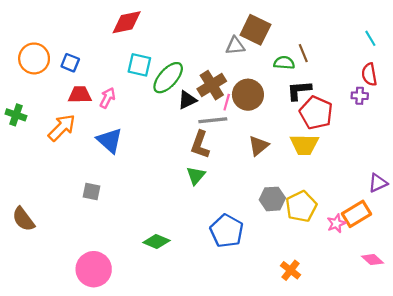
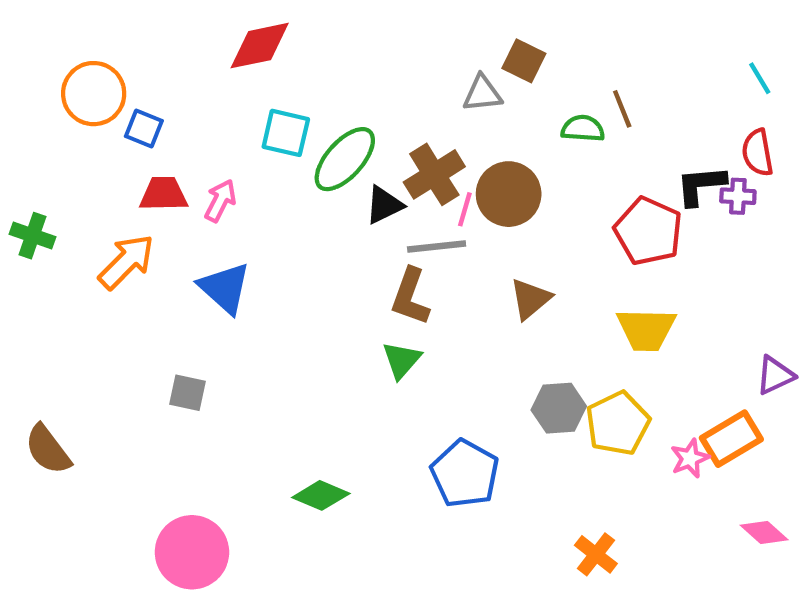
brown square: (255, 30) -> (524, 61), size x0.7
orange circle: (34, 58) -> (94, 94), moved
black L-shape: (299, 90) -> (701, 185), moved
yellow trapezoid: (304, 145) -> (646, 329), moved

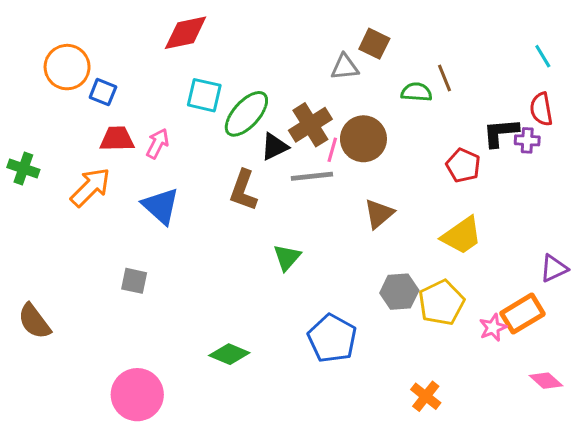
red pentagon: (648, 231) -> (463, 165), size x0.7
brown L-shape: (410, 297) -> (243, 190), moved
yellow trapezoid: (646, 329) -> (462, 236), turned -36

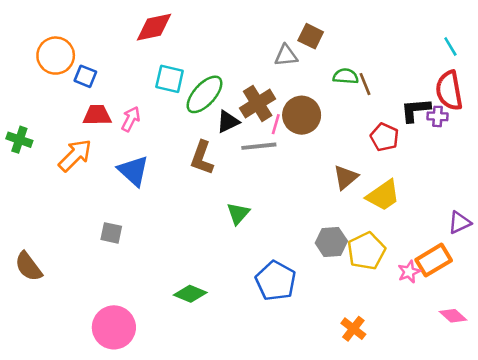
brown line: (445, 78) -> (365, 84), moved
red semicircle: (541, 109) -> (449, 91), size x1.4
brown triangle: (379, 214) -> (346, 177), moved

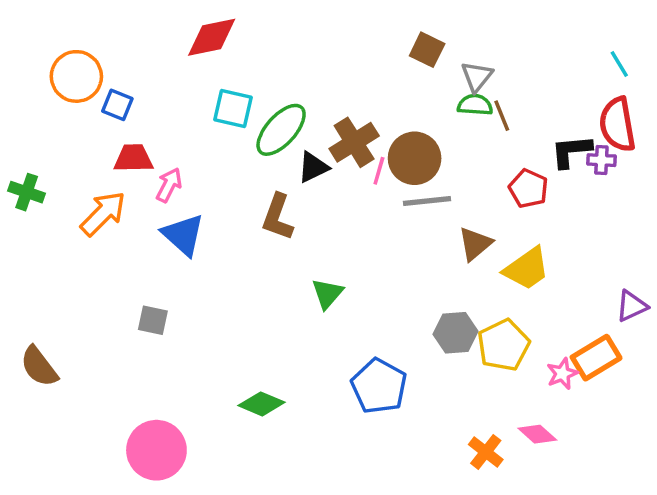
gray triangle: (286, 56) -> (477, 76), moved, turned -45
pink arrow: (131, 119) -> (169, 185), moved
gray line: (259, 146) -> (427, 201), moved
pink diamond: (453, 316) -> (537, 434), moved

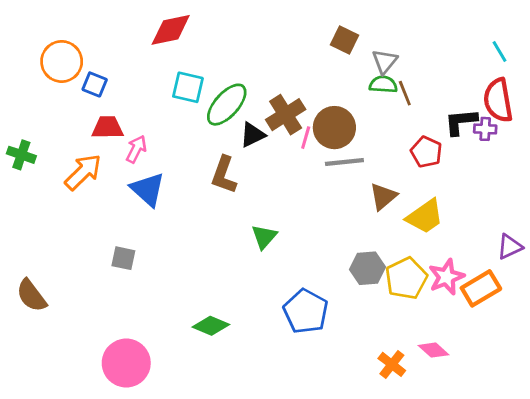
pink star: (562, 374) -> (446, 277), moved, size x1.4

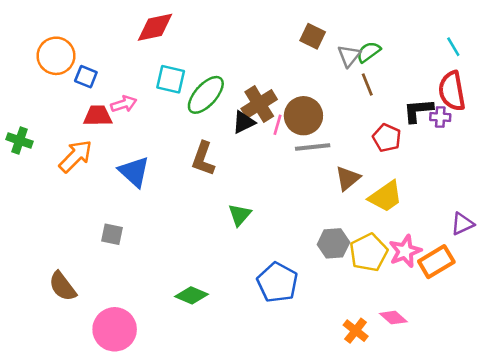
green semicircle: (383, 84) -> (369, 52), moved, turned -40
black triangle: (253, 135) -> (244, 122), moved
pink arrow: (136, 149) -> (124, 104), moved, turned 45
brown semicircle: (31, 296) -> (63, 286), moved

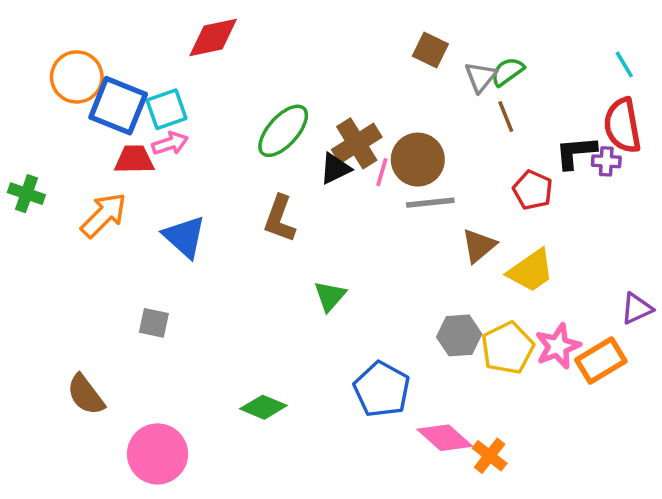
blue square: (86, 77) -> (118, 106), size x1.8
cyan square: (171, 79) -> (166, 109), moved, turned -32
pink diamond: (393, 318) -> (445, 438), moved, size x1.4

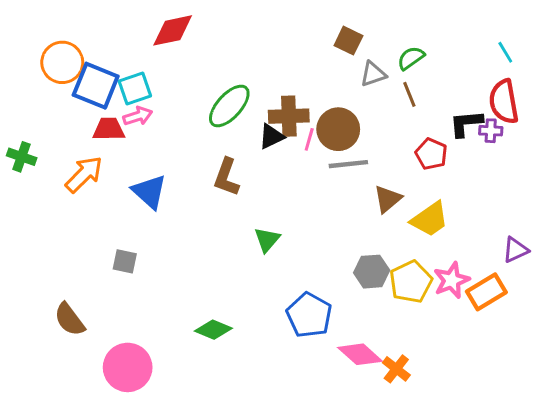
gray triangle: (481, 77) -> (373, 74), moved, turned 32
brown cross: (357, 143) -> (289, 116), turned 30

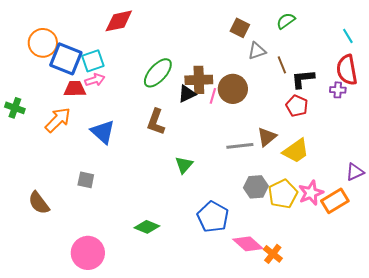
green semicircle: (411, 58) -> (286, 21), moved
black L-shape: (466, 123) -> (303, 79), moved
gray line: (348, 164) -> (240, 146), moved
brown semicircle: (70, 319) -> (39, 203), moved

